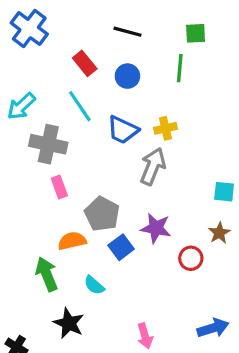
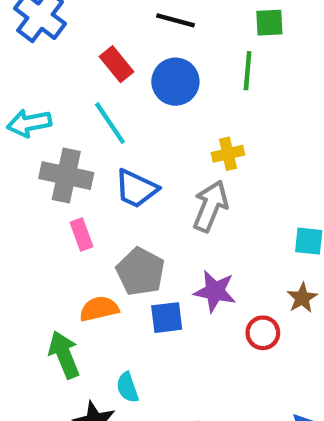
blue circle: (127, 76) -> (175, 82), size x1.4
cyan arrow: (21, 106) -> (29, 123), turned 32
blue trapezoid: (123, 130) -> (136, 189), moved
blue square: (121, 247) -> (167, 318), turned 30
cyan semicircle: (94, 285) -> (127, 387), moved, turned 30

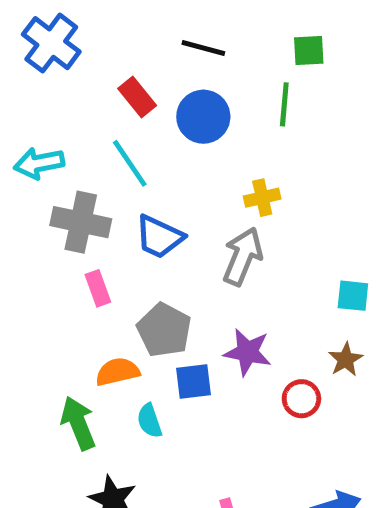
cyan semicircle: (127, 387) -> (149, 421), moved

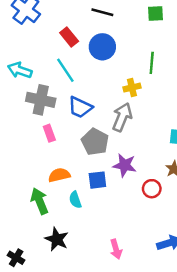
green line: (284, 104) -> (152, 63), moved
cyan arrow: (39, 163) -> (20, 70), turned 30
gray pentagon: (164, 330) -> (95, 142), moved

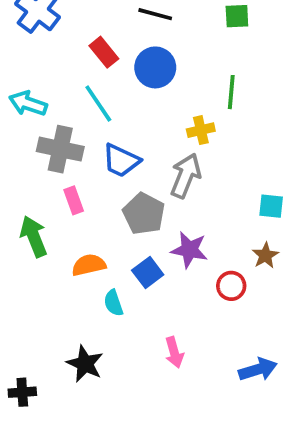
blue square: (97, 180) -> (148, 273), turned -30
green arrow: (39, 201) -> (34, 236), moved
pink arrow: (116, 249) -> (174, 352), moved
black cross: (16, 258) -> (22, 392), turned -35

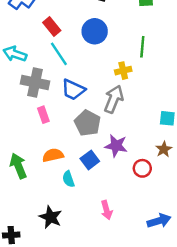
red rectangle: (104, 52) -> (52, 27), moved
green arrow: (34, 236) -> (18, 166), moved

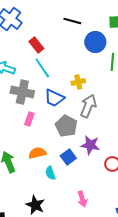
blue circle: (95, 31) -> (95, 42), moved
yellow cross: (123, 71) -> (78, 82), moved
pink rectangle: (43, 115) -> (29, 119), turned 40

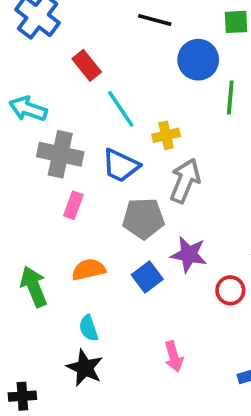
cyan line: (42, 68) -> (121, 109), moved
gray pentagon: (66, 126) -> (143, 218), turned -30
cyan semicircle: (50, 173) -> (89, 328), moved

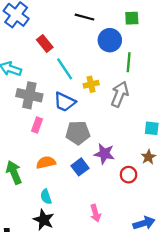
gray arrow: (185, 181) -> (120, 94), moved

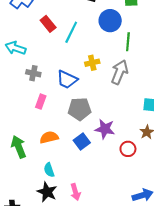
cyan line: (65, 69) -> (71, 32), moved, turned 60
gray cross: (29, 95) -> (33, 73), size x0.6
pink arrow: (95, 213) -> (75, 192), moved

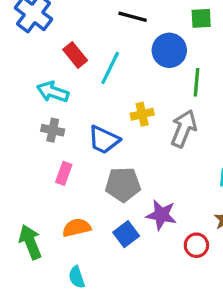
cyan arrow: (15, 48) -> (53, 92), moved

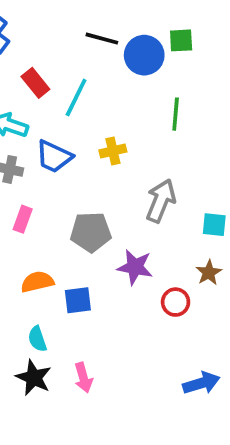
blue circle: (169, 50) -> (144, 55), moved
gray arrow: (184, 129) -> (161, 201), moved
blue trapezoid: (104, 140) -> (54, 156), moved
blue square: (126, 234) -> (78, 300), moved, turned 30

